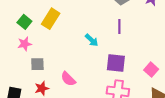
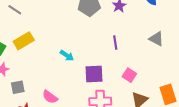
yellow rectangle: (51, 19) -> (24, 41), turned 36
purple line: (119, 27) -> (115, 43), moved

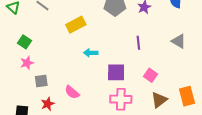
yellow rectangle: (24, 41) -> (76, 25), moved
cyan arrow: (67, 55) -> (91, 53), turned 144

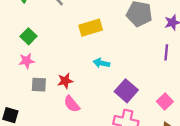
purple line: (138, 43) -> (166, 52), moved
purple square: (116, 72) -> (126, 91), turned 30
red star: (48, 104) -> (65, 81), moved

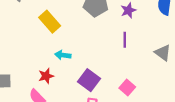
yellow rectangle: (91, 28) -> (50, 22), turned 70
red star: (65, 81) -> (46, 76), moved

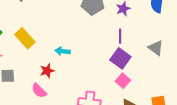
yellow rectangle: (50, 22) -> (25, 38), moved
purple square: (89, 80) -> (120, 58), moved

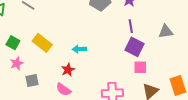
gray triangle: (156, 48) -> (166, 32), turned -35
pink square: (123, 81) -> (140, 67), turned -32

